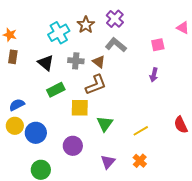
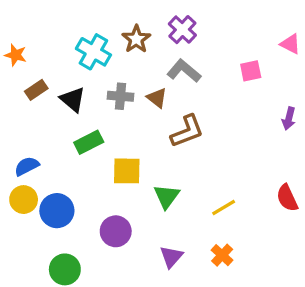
cyan cross: (59, 33) -> (93, 52), turned -30
brown rectangle: (13, 57) -> (36, 90), moved, turned 48
purple arrow: (154, 75) -> (289, 119), moved
brown L-shape: (96, 85) -> (187, 131), moved

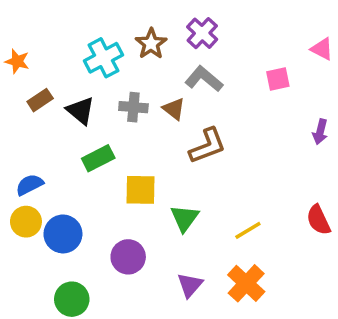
cyan cross: (93, 52) -> (103, 58), turned 32
orange cross: (222, 255) -> (246, 283), size x1.5

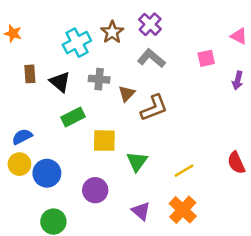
orange star: (17, 61) -> (13, 33), moved
brown rectangle: (40, 100) -> (30, 74), turned -60
brown triangle: (174, 109) -> (127, 94), moved, turned 36
purple arrow: (320, 132) -> (238, 80), moved
purple triangle: (190, 285) -> (141, 211), turned -30

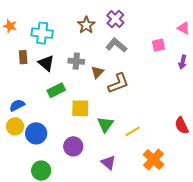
cyan cross: (77, 43) -> (42, 33), moved, turned 35
yellow line: (184, 171) -> (132, 131), moved
orange cross: (183, 210) -> (153, 159), moved

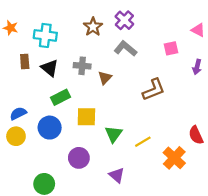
brown L-shape: (118, 83) -> (154, 90), moved
blue circle: (36, 133) -> (50, 128), moved
orange cross: (153, 159) -> (174, 158), moved

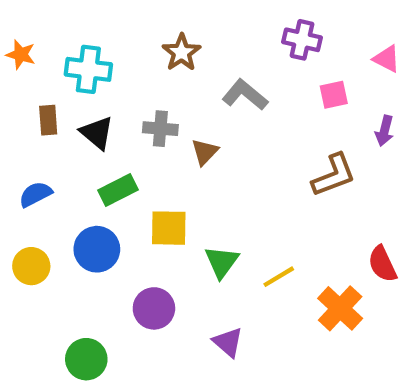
purple cross: (124, 20) -> (302, 40), moved, turned -30
brown L-shape: (154, 90) -> (334, 175), moved
blue semicircle: (18, 113) -> (36, 194), moved

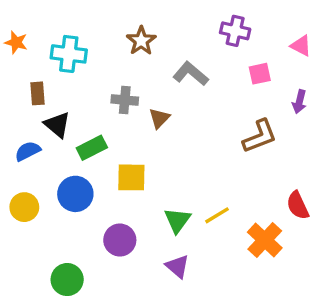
black triangle: (97, 133) -> (57, 125), moved
green triangle: (222, 262) -> (177, 220), moved

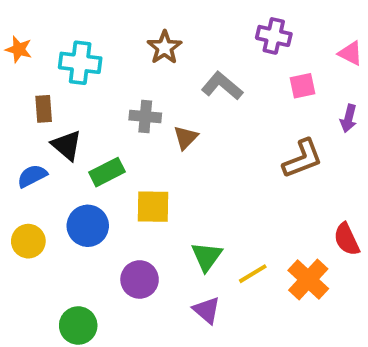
yellow line: (217, 215) -> (253, 274), moved

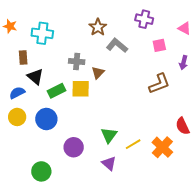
brown star: (164, 47) -> (98, 27), moved
yellow square: (153, 207) -> (81, 89), moved
yellow circle: (28, 241) -> (17, 117), moved

